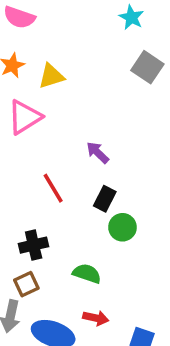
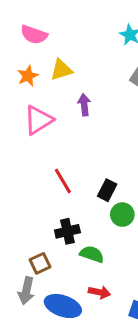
yellow triangle: (51, 76) -> (61, 70), moved
purple arrow: (98, 153) -> (84, 105), moved, turned 40
black cross: (34, 245) -> (67, 231), moved

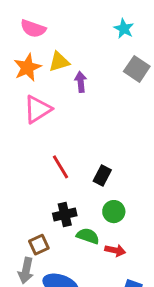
orange star: (28, 76) -> (27, 67), size x1.4
purple arrow: (84, 105) -> (81, 82), moved
green circle: (122, 215) -> (114, 212), moved
red arrow: (99, 292) -> (115, 250), moved

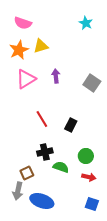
gray square: (137, 69) -> (92, 83), moved
purple arrow: (81, 82) -> (56, 76), moved
green circle: (114, 212) -> (86, 156), moved
red arrow: (115, 250) -> (89, 177), moved

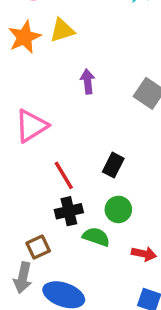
pink triangle: (26, 79) -> (31, 126), moved
red line: (42, 119) -> (64, 175), moved
green circle: (86, 156) -> (118, 209), moved

